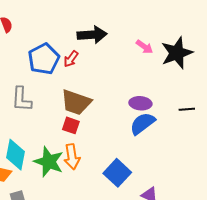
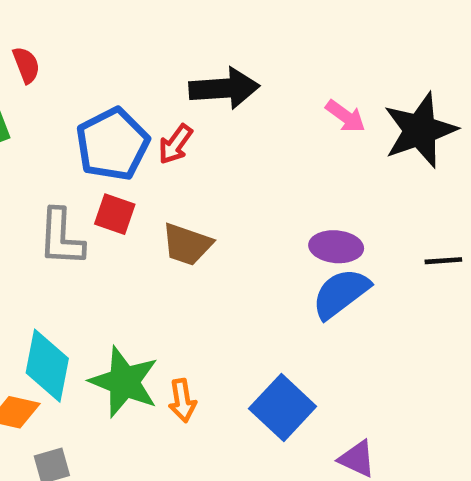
brown trapezoid: (76, 102) -> (187, 244), size x0.7
red square: (71, 125) -> (115, 214), moved
orange arrow: (72, 157) -> (182, 401), moved, size x0.7

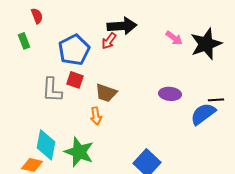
red arrow: (175, 144) -> (109, 41), moved
blue semicircle: (341, 293) -> (203, 114), moved
orange arrow: (182, 401) -> (96, 116), moved

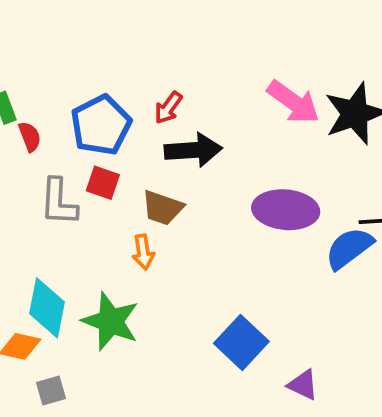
red semicircle: (37, 16) -> (30, 137), moved
black arrow: (122, 26) -> (193, 150), moved
pink arrow: (174, 38) -> (293, 102), size x1.6
purple ellipse: (170, 94) -> (286, 210), size x1.5

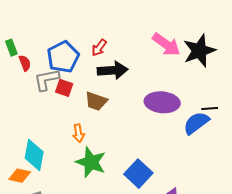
gray L-shape: (59, 202) -> (47, 80), moved, turned 76
orange arrow: (143, 252) -> (79, 133), moved
green star: (111, 321) -> (91, 162), moved

